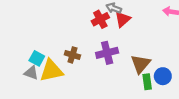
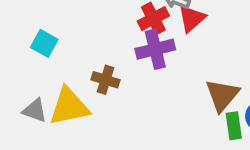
purple cross: (107, 53) -> (155, 49), moved
cyan square: (37, 58) -> (44, 43), moved

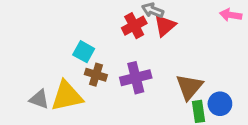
cyan square: (44, 43) -> (84, 52), moved
purple cross: (155, 49) -> (136, 78), moved

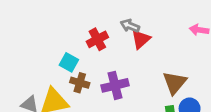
red cross: (134, 26) -> (97, 39), moved
brown triangle: (189, 87) -> (175, 83), moved

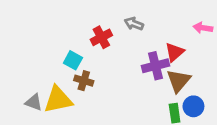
red triangle: (141, 39) -> (175, 52), moved
purple cross: (115, 85) -> (156, 66), moved

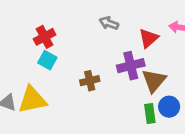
red cross: (101, 37) -> (45, 37), moved
red triangle: (175, 52) -> (149, 38), moved
brown cross: (84, 81) -> (90, 81), moved, turned -30

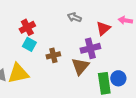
brown cross: (90, 81) -> (53, 55), moved
brown triangle: (154, 81) -> (80, 66), moved
green rectangle: (150, 114) -> (104, 83), size x1.5

